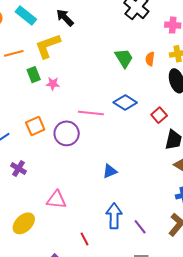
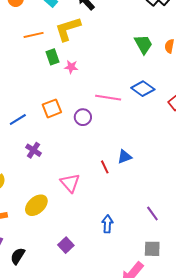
purple circle: (67, 133) -> (83, 117), size x0.7
pink triangle: (56, 200) -> (70, 183), turned 40
blue arrow: (114, 216) -> (107, 224), moved, size x0.7
red line: (84, 239) -> (105, 167), moved

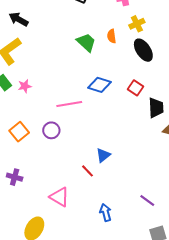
blue arrow: (107, 224) -> (106, 213), moved

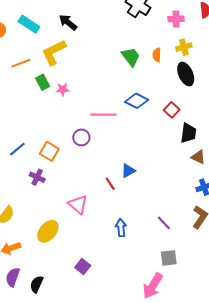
orange square: (19, 132) -> (49, 151), moved, turned -30

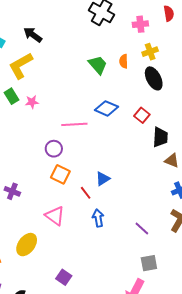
orange square: (49, 151) -> (60, 174), moved
blue arrow: (121, 228) -> (98, 218), moved

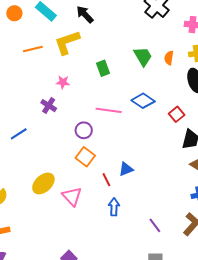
green rectangle: (12, 96) -> (103, 68), moved
pink star: (32, 102) -> (63, 82), moved
purple cross: (12, 191) -> (49, 106), moved
yellow ellipse: (27, 245) -> (43, 183), moved

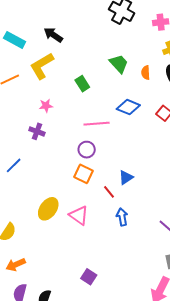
orange semicircle: (169, 58) -> (146, 73), moved
purple circle: (84, 130) -> (87, 150), moved

